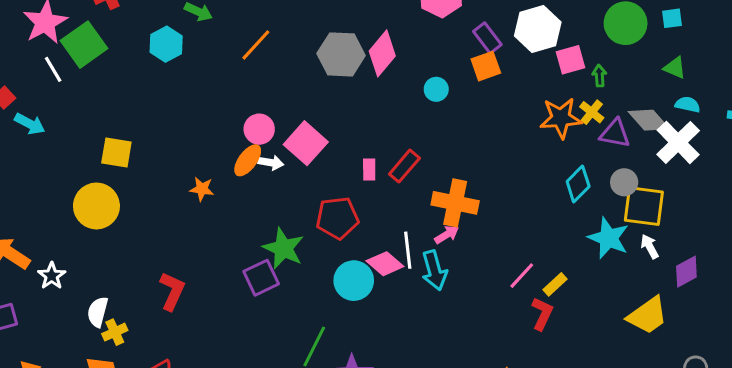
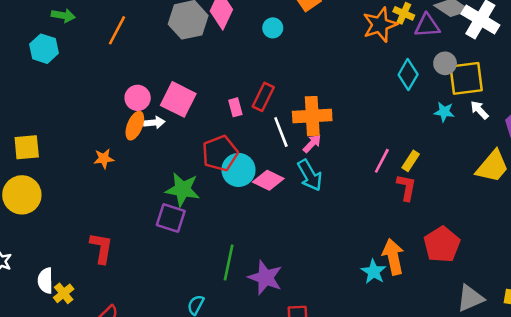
cyan star: (608, 238) -> (444, 112), size x0.6
white line: (408, 250) -> (281, 132), moved
purple square: (261, 278) -> (171, 218), turned -32
cyan circle: (354, 281) -> (238, 170), moved

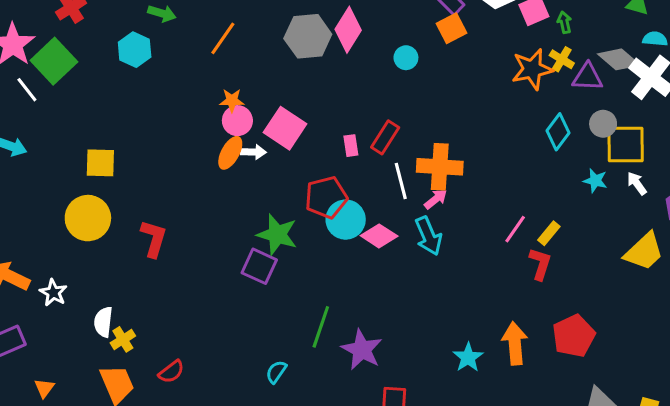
orange star: (104, 159) -> (232, 100), moved
red L-shape: (101, 248) -> (154, 239), moved
cyan star: (374, 272) -> (468, 357), moved

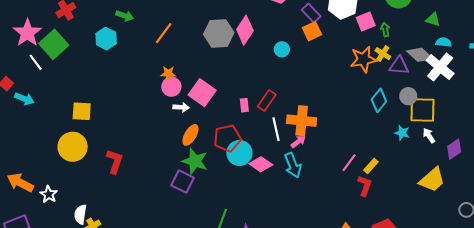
orange ellipse: (230, 153) -> (190, 135), moved

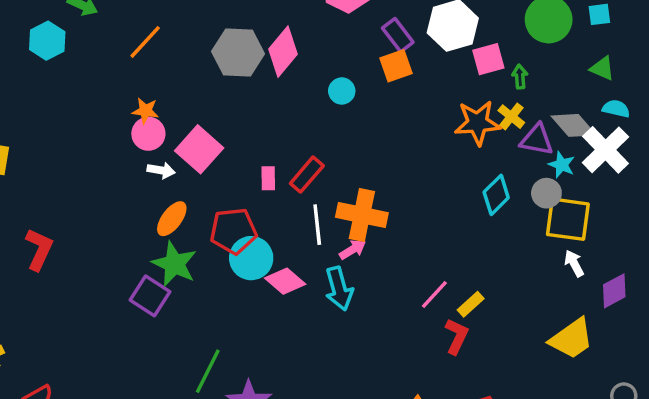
cyan star: (402, 133) -> (562, 165), moved

